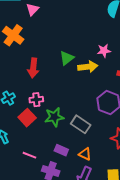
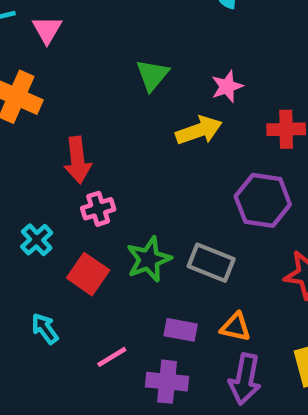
green triangle: (67, 58) -> (152, 75), moved
pink cross: (36, 100) -> (98, 209), moved
pink line: (29, 155) -> (112, 357), turned -40

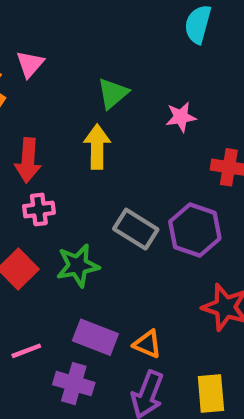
pink triangle: (47, 30) -> (30, 64), moved
yellow arrow: (199, 130) -> (97, 147), moved, turned -81
gray rectangle: (211, 263) -> (136, 229), moved
purple rectangle: (181, 330) -> (95, 337), size x1.4

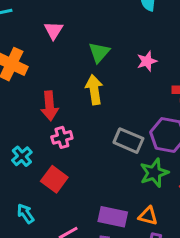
pink triangle: (30, 64) -> (54, 30), moved
green star: (78, 266) -> (154, 173), moved

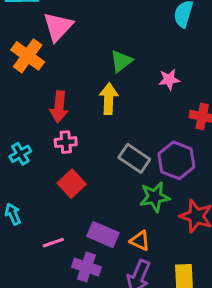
pink triangle: (54, 30) -> (58, 27), moved, size x1.5
red square: (54, 179) -> (72, 184), moved

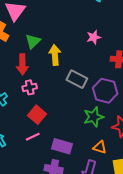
green triangle: (121, 61) -> (33, 41), moved
gray rectangle: (134, 158) -> (77, 79), moved
orange triangle: (140, 241) -> (100, 147), moved
pink line: (53, 243) -> (33, 137), moved

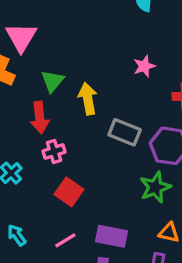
pink line: (33, 137) -> (65, 240), moved

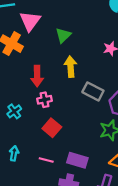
green triangle: (52, 81) -> (63, 35), moved
cyan arrow: (17, 235) -> (14, 153), turned 40
pink line: (65, 240) -> (46, 160), turned 40

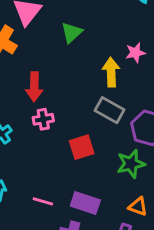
yellow arrow: (71, 67) -> (111, 72), moved
red square: (52, 128) -> (82, 147), moved, turned 30

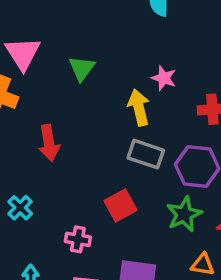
pink star: (135, 53) -> (164, 78), turned -30
pink cross: (43, 119) -> (78, 239), moved, turned 30

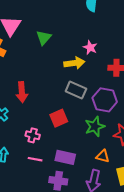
yellow arrow: (139, 107) -> (74, 63), turned 90
red arrow: (49, 143) -> (22, 92), moved

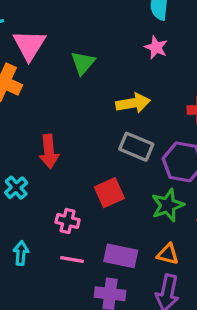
pink star: (90, 47) -> (156, 47), moved
orange triangle: (103, 156) -> (168, 254), moved

